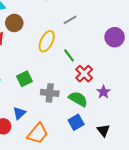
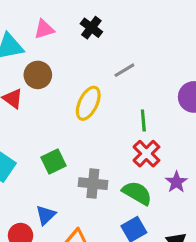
green line: (69, 55) -> (143, 121), moved, turned 32

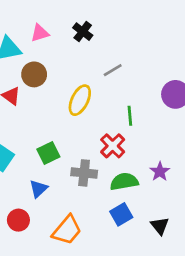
red cross: (146, 154) -> (113, 146), moved
green semicircle: (137, 193) -> (124, 182), turned -40
blue triangle: (46, 215) -> (38, 189), moved

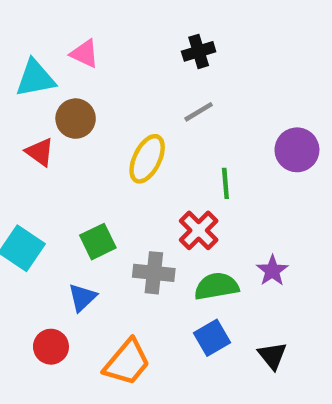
black cross: (83, 32) -> (199, 51), moved, turned 36
pink triangle: (40, 33) -> (85, 54), turned 42

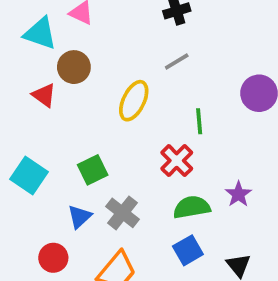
cyan triangle: (35, 78) -> (40, 33), turned 30
gray cross: (154, 273) -> (123, 213), moved, turned 32

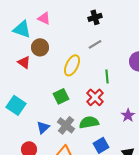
green square: (93, 170) -> (61, 96), moved
green semicircle: (192, 207) -> (89, 122), moved

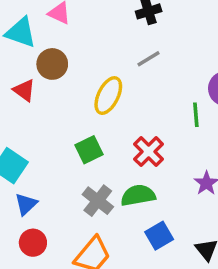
green line: (107, 76) -> (196, 115), moved
blue triangle: (43, 127) -> (26, 204), moved

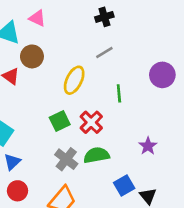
green line: (196, 115) -> (119, 93), moved
red cross: (149, 152) -> (91, 122), moved
blue square: (159, 236) -> (124, 186), moved

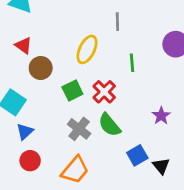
gray line: (104, 53) -> (117, 22), turned -60
brown circle: (32, 56) -> (41, 68), moved
green semicircle: (97, 155) -> (110, 125), turned -120

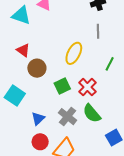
green line: (132, 63) -> (110, 64), turned 32
blue triangle: (25, 132) -> (38, 119), moved
red circle: (30, 161) -> (40, 142), moved

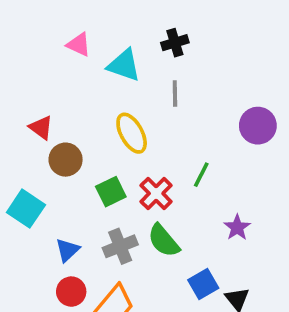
cyan triangle: (21, 15) -> (124, 65), moved
yellow ellipse: (74, 53) -> (132, 133), turned -55
green line: (110, 64) -> (201, 175), moved
gray cross: (67, 117) -> (120, 246), turned 30

